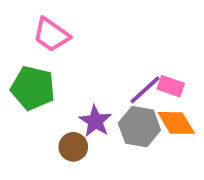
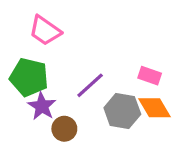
purple line: (145, 90) -> (90, 85), moved
purple star: (95, 121) -> (42, 106), moved

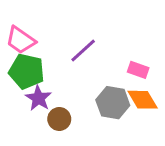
pink trapezoid: (45, 31) -> (21, 40), moved
purple line: (90, 85) -> (83, 51), moved

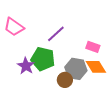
green pentagon: (27, 71) -> (43, 59), moved
brown circle: (59, 119) -> (65, 80), moved

